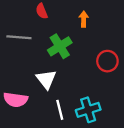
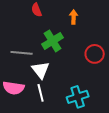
gray line: (19, 37) -> (22, 53), moved
white line: (60, 110) -> (41, 93), moved

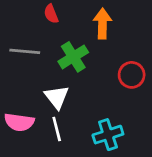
orange arrow: (74, 17) -> (102, 24), size x1.5
gray line: (22, 53) -> (25, 51), moved

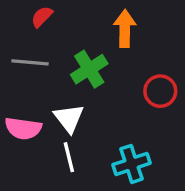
red semicircle: (51, 14) -> (42, 17), moved, turned 66
pink semicircle: (19, 122) -> (23, 128), moved

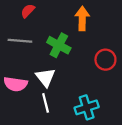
green cross: (89, 69) -> (59, 45), turned -30

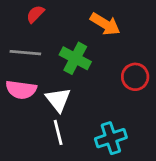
orange arrow: (82, 19) -> (105, 24), turned 120
pink semicircle: (16, 84) -> (21, 90), moved

